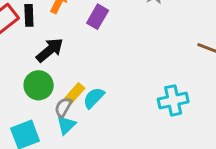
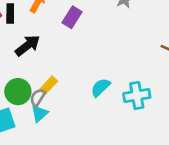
green circle: (39, 85) -> (18, 92), moved
cyan semicircle: (94, 98) -> (100, 87), moved

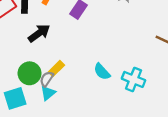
cyan semicircle: (100, 87) -> (102, 72), turned -90
cyan cross: (137, 95) -> (134, 79), turned 30

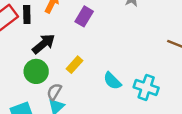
yellow rectangle: (56, 69) -> (74, 65), moved
green circle: (30, 73) -> (36, 71), moved

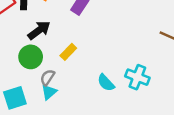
cyan semicircle: (112, 81) -> (106, 83), moved

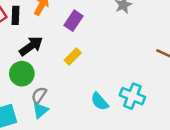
yellow rectangle: (68, 52) -> (73, 57), moved

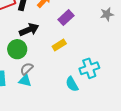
cyan cross: (132, 96) -> (89, 68), moved, turned 36
cyan triangle: (40, 110) -> (25, 81), turned 40

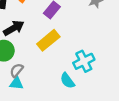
yellow rectangle: (59, 45) -> (48, 40), size x1.5

